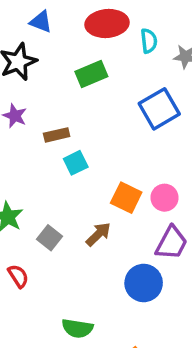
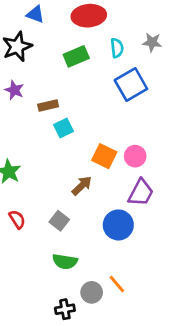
cyan semicircle: (149, 41) -> (117, 48), moved
gray square: (50, 238) -> (59, 221), moved

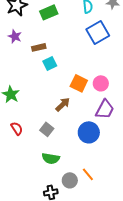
green rectangle: (76, 56) -> (49, 12), moved

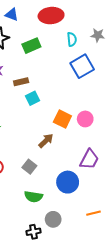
purple trapezoid: (105, 109) -> (89, 159), moved
blue circle: (89, 132) -> (68, 182), moved
orange line: (88, 174) -> (93, 213), moved, turned -64

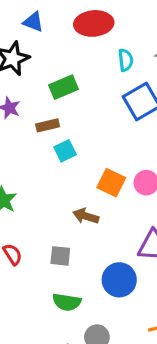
green rectangle: (31, 46) -> (64, 87), moved
brown arrow: (46, 141) -> (86, 216), turned -119
gray square: (29, 167) -> (60, 256), turned -32

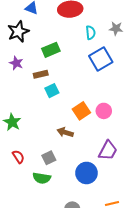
orange square: (111, 183) -> (81, 111), turned 30
gray square: (60, 256) -> (49, 158), turned -32
green semicircle: (67, 302) -> (42, 178), moved

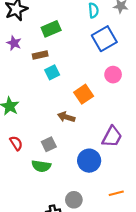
pink circle: (104, 111) -> (113, 75), moved

